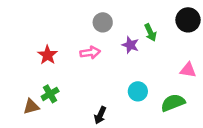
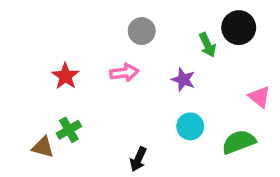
black circle: (188, 20) -> (239, 28), moved
purple star: (130, 45) -> (183, 80), moved
pink triangle: (188, 70) -> (260, 97), turned 30
brown triangle: (31, 106) -> (43, 147), turned 30

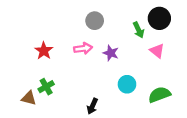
purple star: (183, 80) -> (111, 53), moved
pink triangle: (260, 97) -> (157, 51), moved

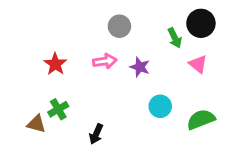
black arrow: (92, 106) -> (96, 134), moved

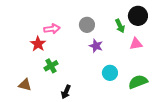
gray circle: (119, 26) -> (87, 25), moved
pink arrow: (105, 61) -> (52, 29), moved
pink triangle: (198, 64) -> (136, 44), turned -48
green cross: (58, 109) -> (51, 66), moved

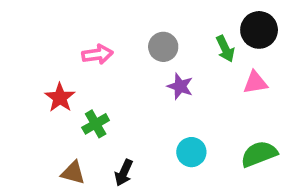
red star: (38, 44) -> (60, 98), moved
cyan circle: (110, 73) -> (191, 152), moved
brown triangle: (25, 85) -> (73, 173), moved

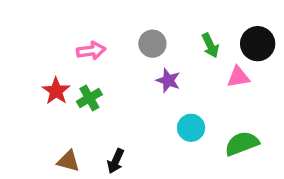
black circle: (259, 30) -> (258, 44), moved
green cross: (96, 124) -> (89, 98), moved
cyan circle: (191, 152) -> (191, 128), moved

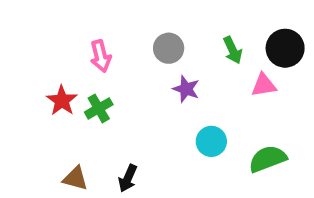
pink arrow: (91, 51) -> (101, 56), turned 84

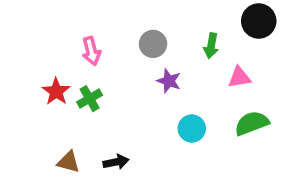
black circle: (285, 48) -> (259, 21), moved
green arrow: (233, 50) -> (211, 46), turned 35
green semicircle: (268, 159) -> (252, 123), moved
black arrow: (128, 178) -> (116, 162), turned -125

